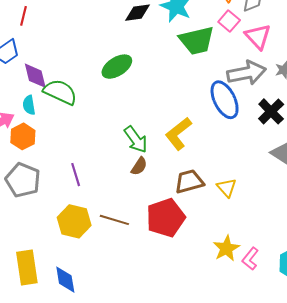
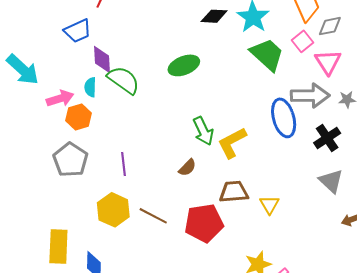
green trapezoid: (197, 40) -> (267, 55), turned -135
green arrow: (136, 139) -> (203, 131), moved

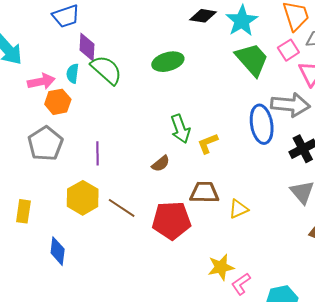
yellow L-shape: (232, 143) -> (208, 143), size x0.7
yellow triangle: (269, 205) -> (239, 209), turned 30
yellow rectangle: (58, 246) -> (23, 211), moved, size x0.7

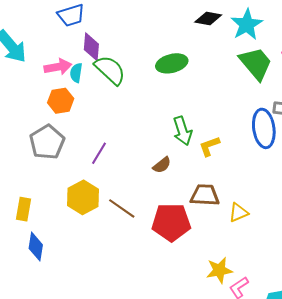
pink arrow: (41, 82) -> (58, 67), moved
purple line: (97, 153) -> (99, 153), turned 30
blue diamond: (58, 251) -> (36, 247), moved

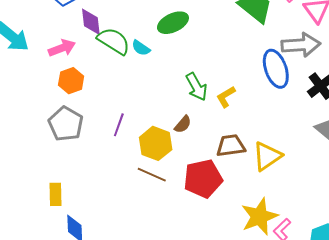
cyan semicircle: (76, 73) -> (141, 48), moved, turned -54
yellow hexagon: (83, 197) -> (156, 143), moved
yellow triangle: (239, 213) -> (267, 156), size x1.5
yellow star: (219, 270) -> (259, 217), size x1.4

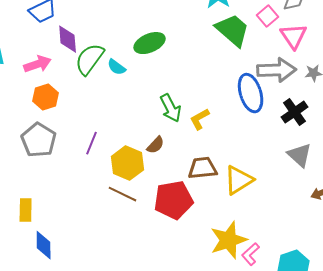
green semicircle: (114, 41) -> (90, 59), turned -88

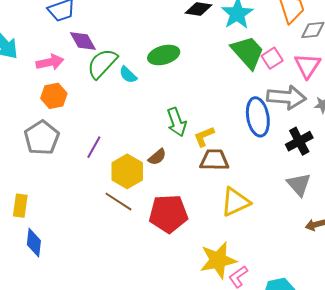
pink square: (268, 16) -> (272, 58), moved
purple diamond: (68, 39) -> (83, 41), turned -32
brown trapezoid: (203, 168) -> (214, 160), moved

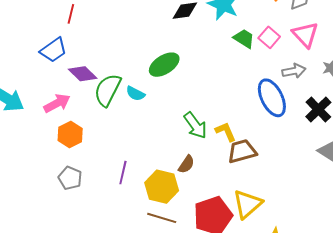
green trapezoid: (248, 52) -> (244, 38), size x0.6
gray arrow: (286, 97) -> (294, 71), size x0.6
yellow L-shape: (204, 137) -> (226, 132), turned 105
gray pentagon: (42, 138) -> (70, 178), size x0.7
yellow triangle: (235, 202) -> (248, 204), moved

